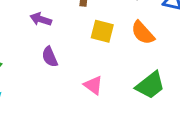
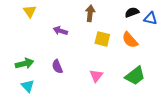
purple semicircle: (50, 57) -> (57, 67), moved
pink triangle: (93, 85) -> (96, 76), turned 32

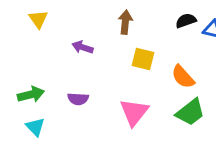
orange semicircle: (130, 40) -> (183, 77), moved
purple semicircle: (57, 67) -> (78, 99), turned -64
pink triangle: (96, 76) -> (134, 112), size x1.5

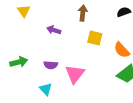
pink triangle: (134, 112) -> (75, 74), moved
cyan triangle: (35, 127) -> (46, 89), moved

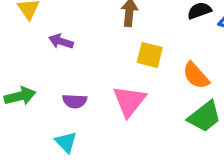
purple arrow: (54, 30) -> (61, 41), moved
pink triangle: (75, 74) -> (129, 101), moved

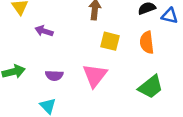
orange semicircle: (196, 76) -> (147, 42), moved, turned 35

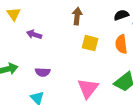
pink triangle: (95, 75) -> (88, 88), moved

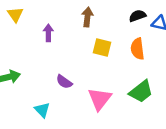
purple arrow: (34, 34) -> (48, 33), moved, turned 72
purple semicircle: (43, 72) -> (64, 82), moved, turned 32

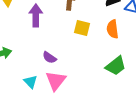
purple arrow: (48, 33) -> (36, 15), size x1.5
pink triangle: (100, 99) -> (56, 81), moved

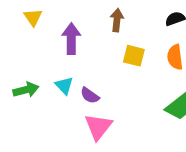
cyan triangle: (31, 82) -> (64, 86), moved

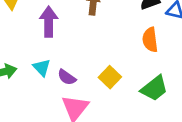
yellow square: (134, 56) -> (110, 77), moved, turned 30

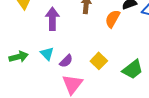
orange semicircle: (150, 40) -> (113, 19), moved, turned 36
purple semicircle: (67, 77) -> (66, 61), turned -80

